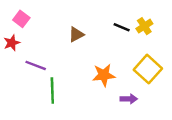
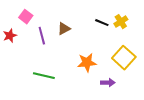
pink square: (21, 19) -> (26, 17), moved
purple line: (36, 65) -> (42, 36), moved, turned 54
green line: (52, 91) -> (44, 76), turned -75

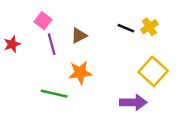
pink square: (26, 17) -> (43, 21), moved
orange star: (87, 63) -> (80, 73), moved
purple arrow: (108, 83) -> (133, 102), size x1.5

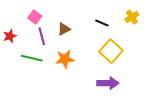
yellow cross: (149, 27) -> (132, 17), moved
yellow square: (153, 71) -> (111, 51), moved
green line: (54, 94) -> (32, 58), moved

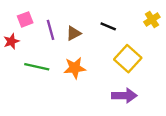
pink square: (35, 17) -> (25, 19), moved, turned 32
black line: (102, 23) -> (108, 26), moved
purple line: (42, 36) -> (51, 30), moved

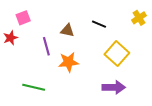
purple line: (51, 30) -> (46, 46), moved
brown triangle: (74, 33) -> (67, 30), turned 40
green line: (37, 67) -> (34, 87), moved

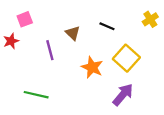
brown triangle: (67, 30) -> (73, 33), turned 32
orange star: (68, 62) -> (92, 67), moved, turned 30
purple arrow: (114, 87) -> (123, 95), turned -50

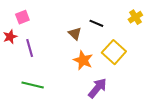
brown triangle: (73, 33) -> (75, 34), moved
purple line: (50, 50) -> (30, 48), moved
purple arrow: (123, 95) -> (97, 88), moved

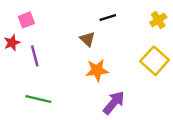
black line: (96, 23) -> (108, 18), moved, turned -40
yellow square: (114, 52) -> (155, 61), moved
orange star: (83, 60) -> (97, 70), turned -30

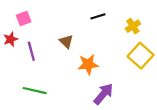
yellow cross: (158, 20) -> (133, 26), moved
brown triangle: (87, 39) -> (66, 41), moved

